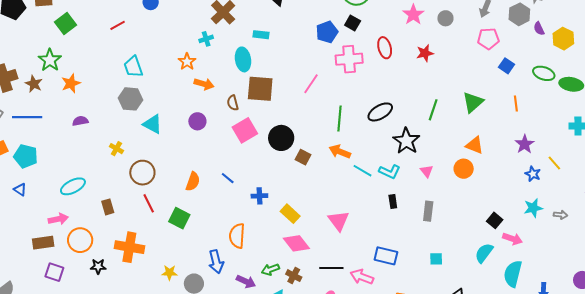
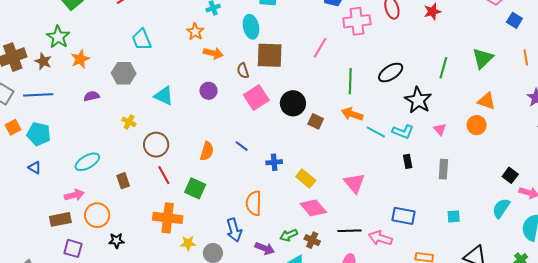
gray hexagon: (130, 99) -> (124, 73), moved
orange cross: (129, 247) -> (168, 218), moved

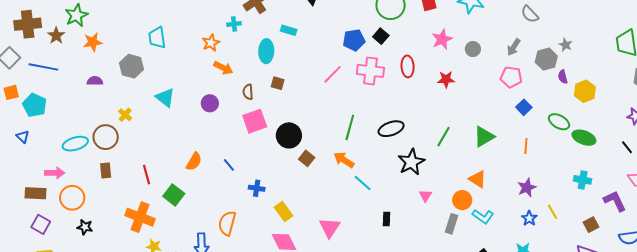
pink line: (320, 48) -> (333, 74), moved
brown square: (270, 55) -> (278, 83), size x0.5
cyan L-shape: (403, 132) -> (483, 216), moved
brown circle: (156, 145) -> (106, 137), moved
gray rectangle: (443, 169) -> (452, 224), moved

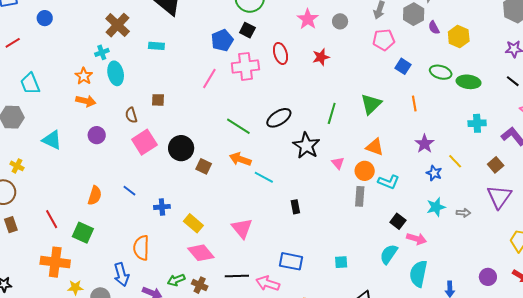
cyan ellipse: (266, 51) -> (116, 73), moved
orange arrow: (223, 68) -> (86, 101), moved
green line: (350, 127) -> (238, 126), turned -60
pink triangle: (425, 196) -> (338, 163), moved

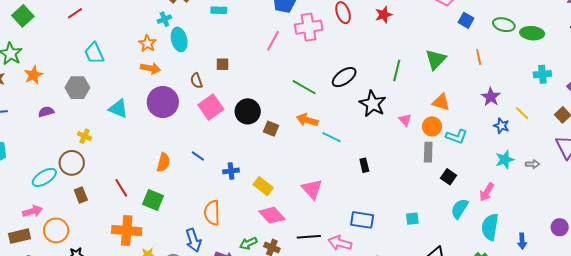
purple circle: (97, 135) -> (163, 102), size x1.8
black square: (398, 221) -> (448, 177), moved
pink arrow: (416, 239) -> (487, 192), turned 108

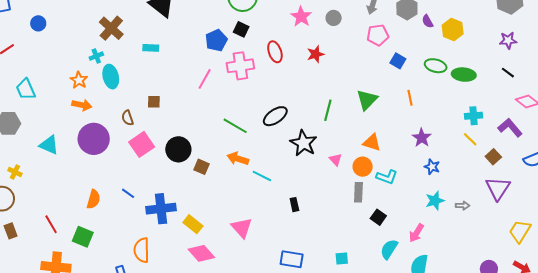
yellow line: (522, 113) -> (470, 139), moved
blue cross: (231, 171) -> (161, 209), size x1.8

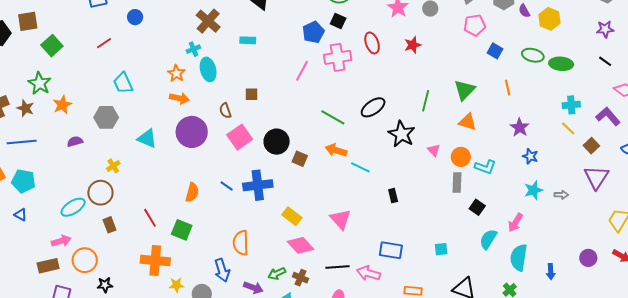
orange triangle: (372, 142) -> (468, 122), moved
yellow cross: (15, 172) -> (113, 166), turned 32
blue cross: (161, 209) -> (258, 185), moved

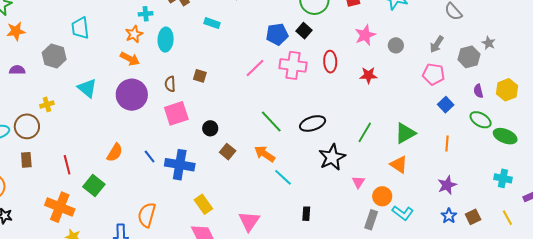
purple semicircle: (524, 11) -> (478, 91), moved
cyan cross: (193, 49) -> (146, 14), moved
yellow line: (568, 128) -> (507, 218), moved
black circle: (277, 142) -> (210, 128), size x0.6
brown square: (591, 146) -> (473, 217), moved

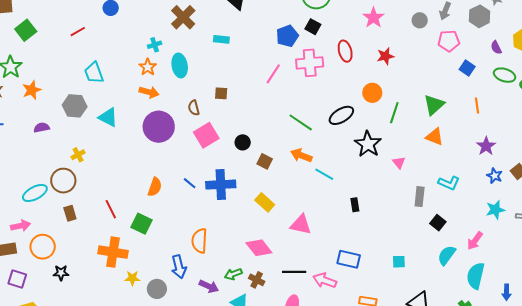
gray circle: (396, 45) -> (420, 20), moved
cyan triangle: (87, 88) -> (108, 117), moved
orange circle: (382, 196) -> (372, 93), moved
yellow rectangle: (203, 204) -> (265, 202), moved
pink triangle: (249, 221) -> (301, 225), turned -40

